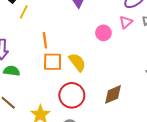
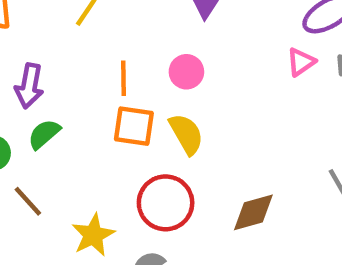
pink circle: (103, 33) -> (186, 72), moved
green semicircle: (12, 71) -> (44, 134), turned -56

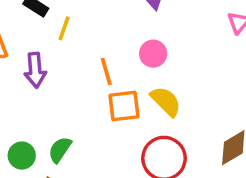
purple arrow: (29, 86) -> (35, 70), moved
green semicircle: (44, 134) -> (60, 150), moved

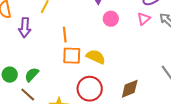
pink circle: (153, 54) -> (111, 19), moved
yellow semicircle: (166, 101) -> (96, 57), turned -30

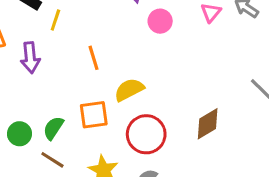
orange square: (72, 56) -> (94, 115), moved
yellow semicircle: (96, 57) -> (129, 90), moved, turned -42

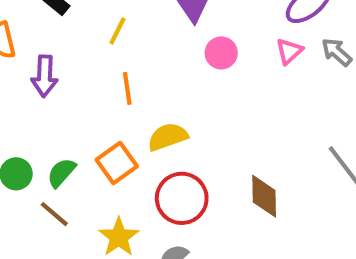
yellow line: (55, 20) -> (117, 31), moved
orange square: (94, 115) -> (117, 163), turned -36
brown diamond: (208, 124) -> (264, 196), turned -68

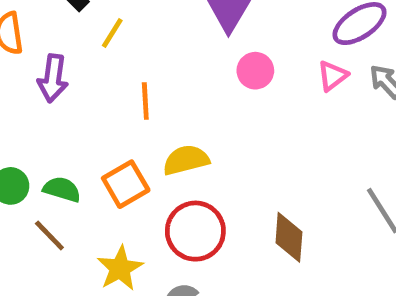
yellow line: (117, 31) -> (112, 33), moved
green semicircle: (61, 173) -> (62, 189), turned 60

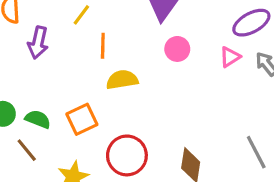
orange line: (145, 101) -> (103, 46), moved
yellow semicircle: (186, 160) -> (122, 80), moved

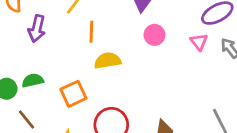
pink triangle: (230, 57) -> (199, 42), turned -36
green semicircle: (38, 119) -> (33, 80), moved, turned -35

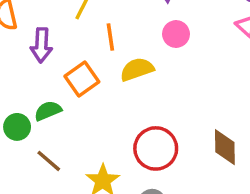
pink circle: (155, 35) -> (176, 34), moved
orange square: (73, 94) -> (82, 79), moved

